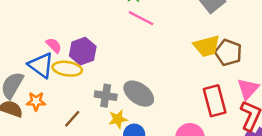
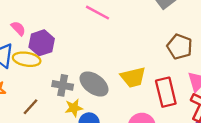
pink semicircle: (54, 45) -> (18, 28), moved
yellow trapezoid: (207, 46) -> (133, 77), moved

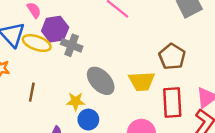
brown pentagon: (180, 47) -> (172, 57), moved
gray cross: (63, 85) -> (72, 45), moved
brown line: (31, 107) -> (32, 92), turned -42

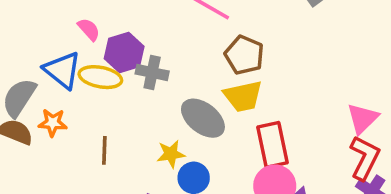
brown pentagon: (172, 57) -> (244, 55), moved
yellow trapezoid: (142, 81) -> (243, 96), moved
red rectangle: (172, 103) -> (273, 145), moved

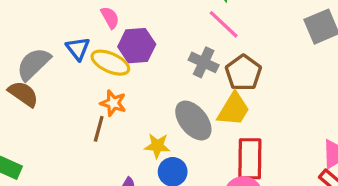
blue triangle: (62, 70) -> (78, 49), size x0.7
gray cross: (152, 73) -> (204, 62), moved
yellow trapezoid: (243, 96) -> (234, 109), turned -60
orange star: (53, 123) -> (113, 103), moved

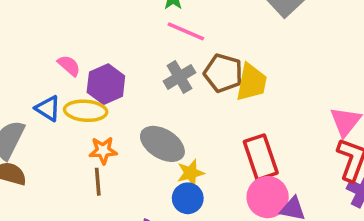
gray cross: (204, 62) -> (179, 77), turned -36
yellow trapezoid: (234, 109) -> (252, 82), moved
gray ellipse: (193, 121) -> (162, 144), moved
yellow star: (157, 146) -> (191, 173), moved

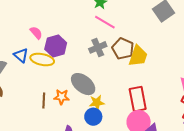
orange star: (103, 150) -> (62, 97), moved

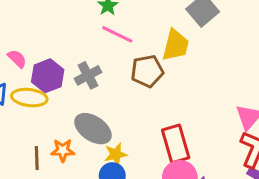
gray cross: (98, 47) -> (88, 75), moved
brown pentagon: (123, 49) -> (147, 71), turned -30
yellow trapezoid: (138, 56) -> (176, 45), moved

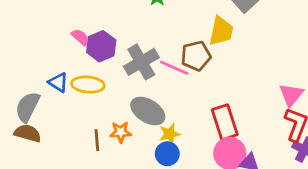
pink line: (117, 34) -> (174, 68), moved
pink semicircle: (17, 59) -> (80, 37), moved
gray cross: (88, 75) -> (141, 62), size x1.4
purple hexagon: (48, 76) -> (101, 46), moved

